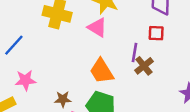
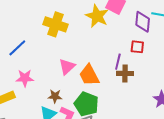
pink triangle: (97, 27) -> (67, 67), moved, turned 42
brown cross: (144, 66) -> (125, 73), turned 35

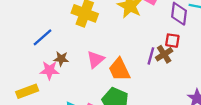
brown cross: (125, 73) -> (164, 54), moved, turned -35
brown star: (55, 96) -> (61, 59), moved

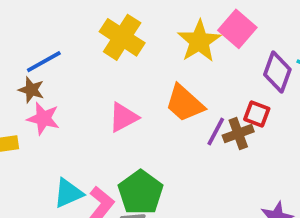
brown star: (61, 59) -> (31, 90), moved
orange trapezoid: (119, 70) -> (185, 103), moved, turned -35

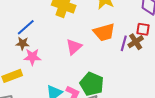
orange trapezoid: (185, 103) -> (104, 32), turned -45

